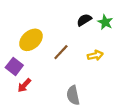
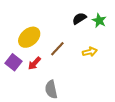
red arrow: (24, 85) -> (34, 63), moved
gray semicircle: (73, 95) -> (51, 89), moved

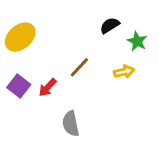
green star: (99, 20) -> (137, 41), moved
yellow ellipse: (29, 37) -> (20, 37), moved

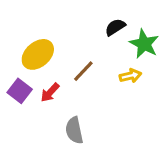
yellow ellipse: (20, 37) -> (38, 54), moved
green star: (137, 41) -> (144, 44), size x1.4

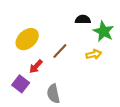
black semicircle: (115, 27) -> (83, 19), turned 32
purple square: (20, 91) -> (21, 84), moved

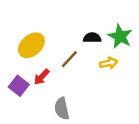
black semicircle: (83, 19) -> (92, 38), moved
purple square: (21, 84) -> (19, 86), moved

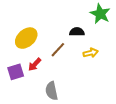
green star: (120, 36) -> (100, 14), moved
purple square: (19, 86) -> (16, 72), turned 35

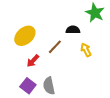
yellow arrow: (91, 53) -> (86, 50), turned -104
purple square: (16, 72) -> (28, 86), moved, turned -35

